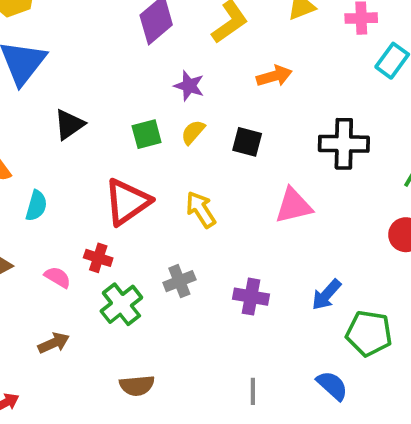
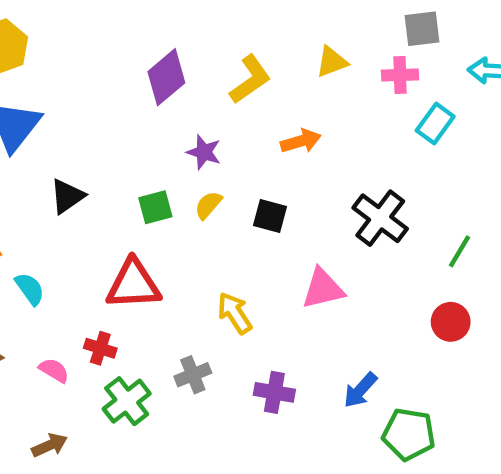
black cross: (344, 144) -> (380, 218), turned 36
red triangle: (127, 202) -> (133, 284), turned 32
cyan semicircle: (36, 206) -> (30, 289), turned -52
yellow arrow: (201, 210) -> (235, 313), moved

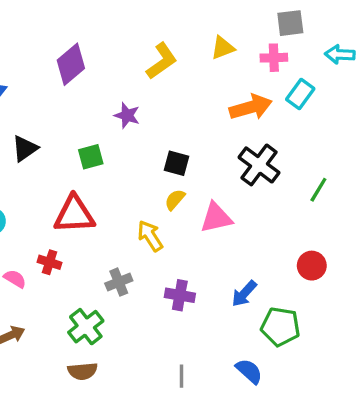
purple diamond: (166, 77) -> (71, 64), moved
orange arrow: (301, 141) -> (251, 107), moved, size x1.4
yellow semicircle: (208, 205) -> (175, 200), moved
red circle: (451, 322) -> (312, 266), moved
green cross: (127, 401) -> (86, 327), moved

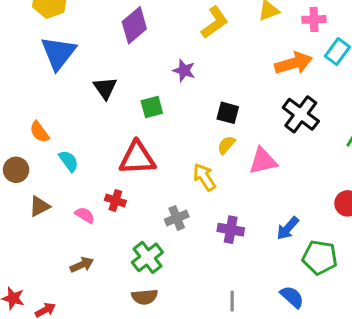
black triangle: (25, 148) -> (105, 88), moved, turned -30

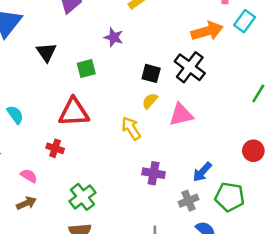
black cross: (301, 114) -> (190, 67), moved
pink semicircle: (85, 215) -> (29, 176), moved
gray cross: (177, 218) -> (188, 201), moved

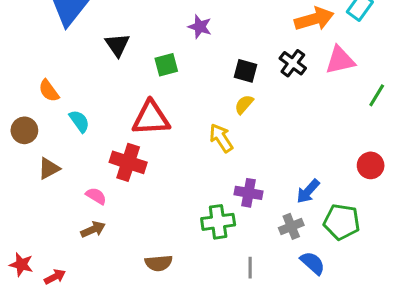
black cross: (190, 67) -> (293, 63), size x0.7
pink triangle: (181, 115) -> (340, 60), moved
red cross: (55, 148) -> (128, 162), size x1.6
green cross: (82, 197) -> (218, 222), moved, turned 30

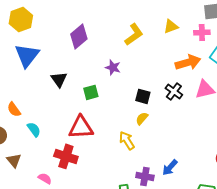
brown triangle: (49, 168) -> (14, 160), turned -42
blue arrow: (308, 191) -> (170, 167), moved

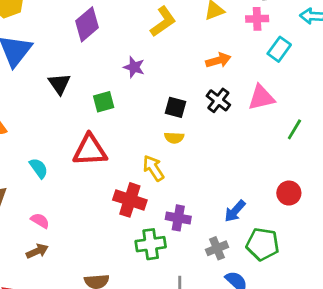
orange arrow: (188, 62) -> (218, 60), moved, size x0.7
yellow semicircle: (142, 118) -> (174, 138), turned -128
cyan semicircle: (34, 129) -> (39, 168), moved
red cross: (66, 156) -> (130, 200), moved
blue arrow: (170, 167) -> (235, 211), moved

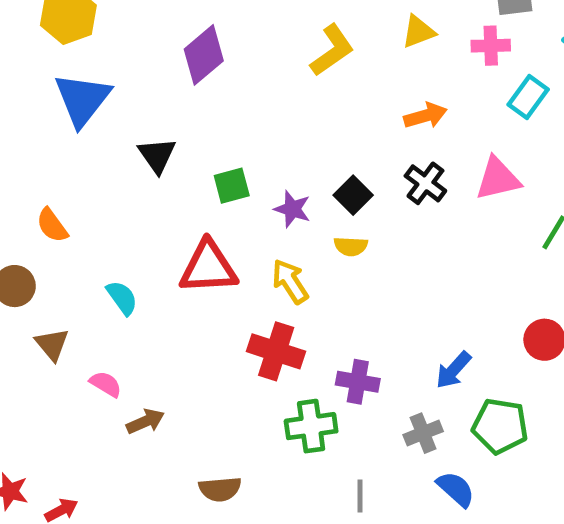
purple star: (134, 67) -> (292, 209), moved
black square: (176, 107) -> (353, 195), turned 30
yellow arrow: (153, 168) -> (290, 281), moved
pink semicircle: (40, 221) -> (106, 384), moved
brown arrow: (37, 251) -> (145, 421), moved

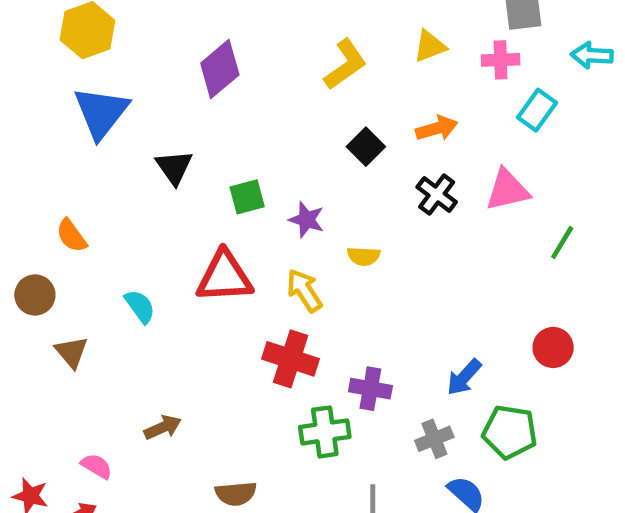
black square: (353, 195) -> (366, 147), moved
pink semicircle: (106, 384) -> (97, 466), moved

